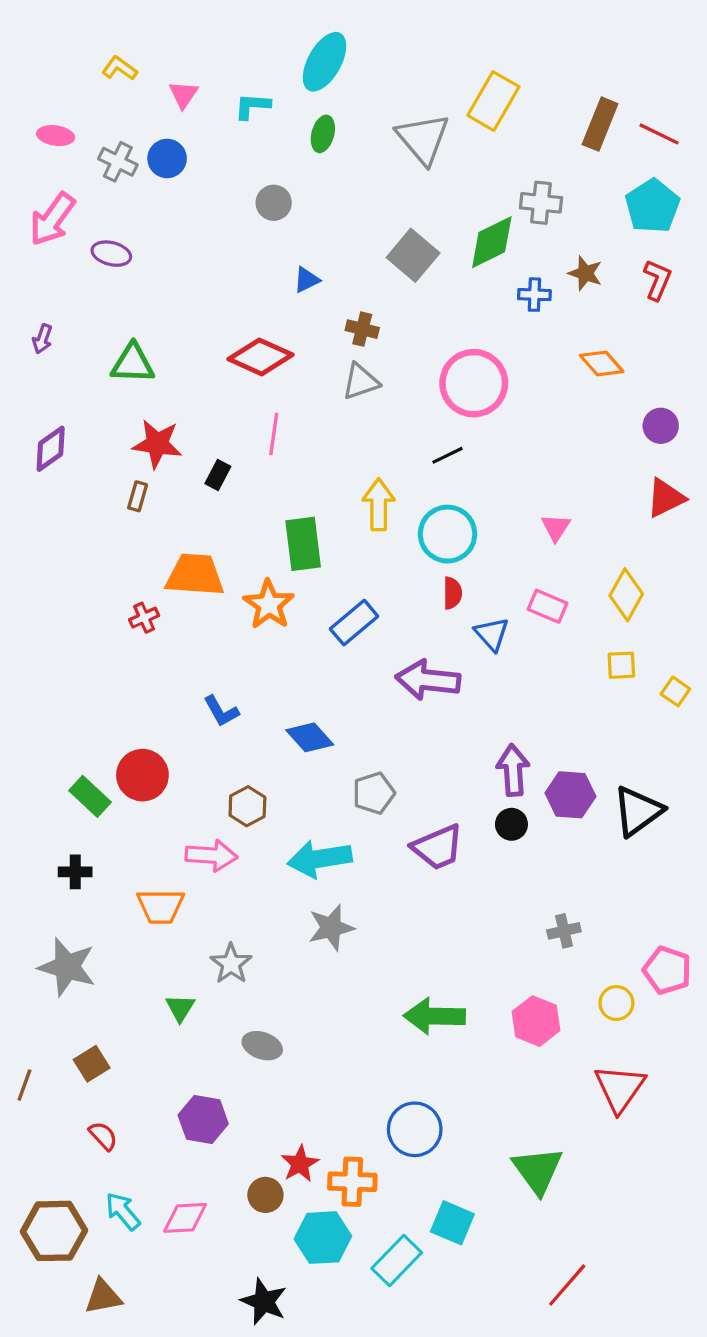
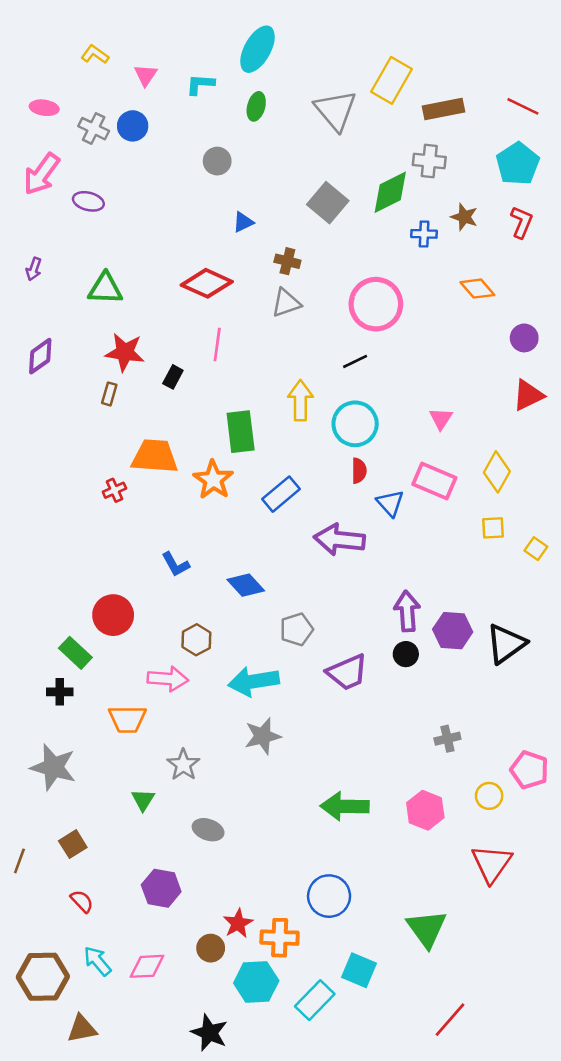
brown rectangle: (600, 124) -> (444, 109), moved, turned 57
pink rectangle: (548, 606) -> (434, 481), size x1.4
green rectangle: (90, 796) -> (75, 653), moved

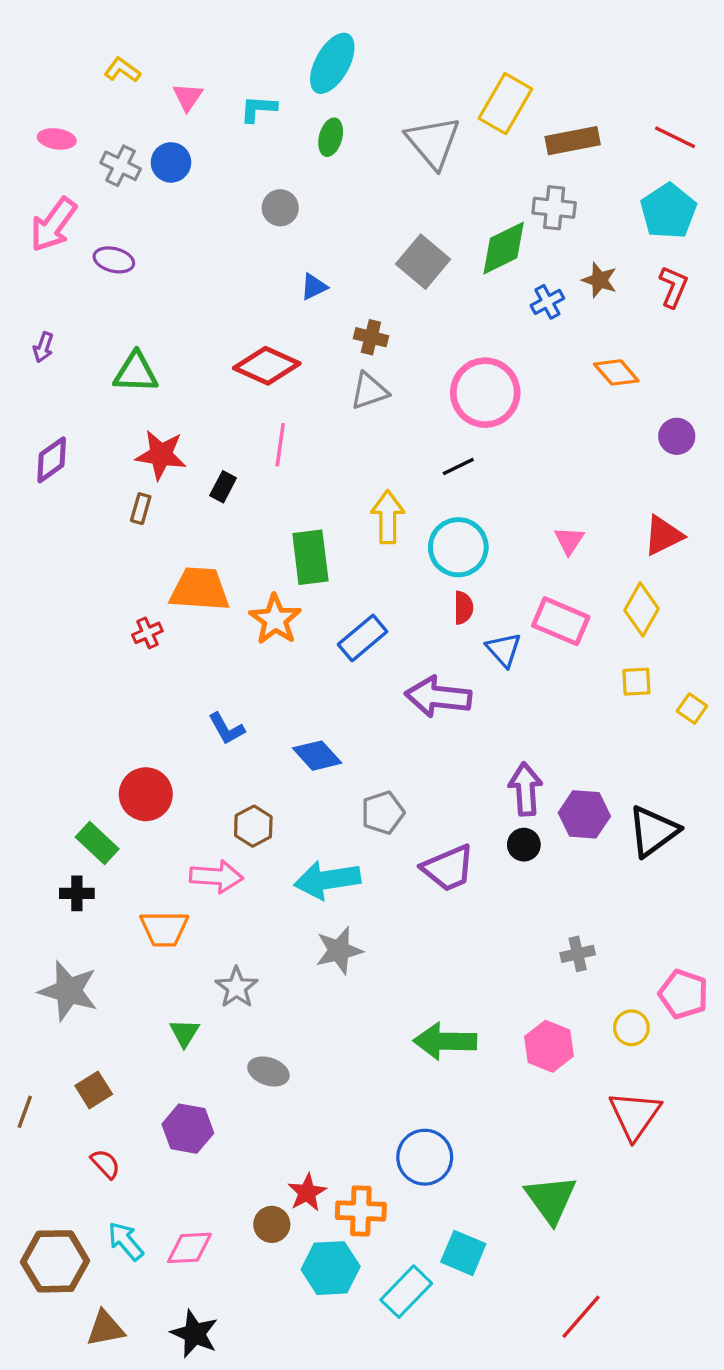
blue cross: (424, 234) -> (547, 302), turned -30
red triangle: (528, 395) -> (663, 535), moved
purple hexagon: (161, 888) -> (188, 1129), moved
black star: (209, 1033) -> (195, 1334), moved

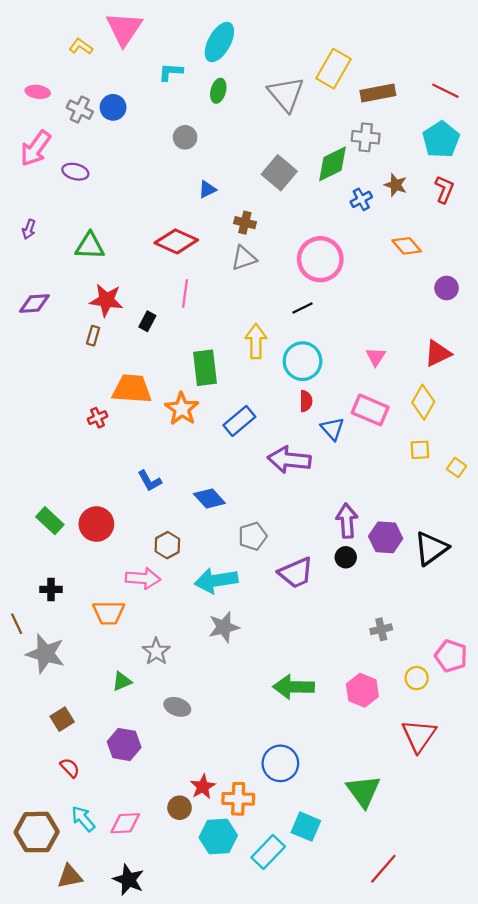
pink triangle: (188, 97) -> (124, 29), moved, size x1.8
purple diamond: (52, 460) -> (34, 304), turned 32
green rectangle: (97, 843) -> (50, 521), moved
green triangle: (184, 1033) -> (122, 681), turned 35
brown line: (25, 1112) -> (17, 624), moved, turned -45

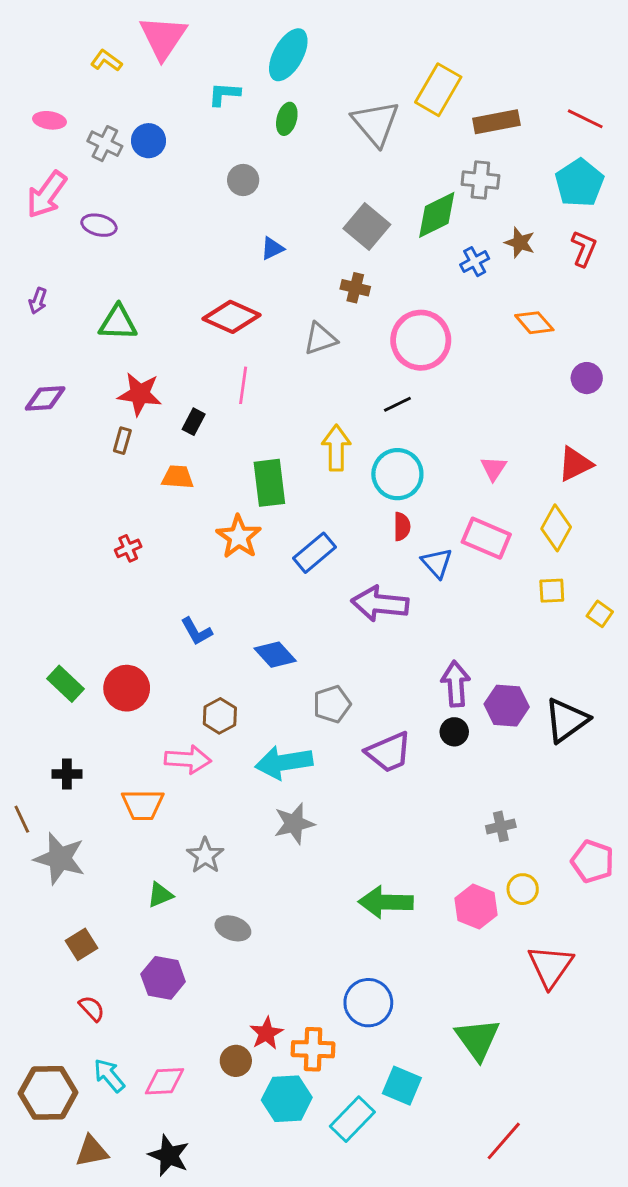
brown cross: (245, 223) -> (355, 288), moved
orange trapezoid: (132, 389) -> (178, 477), moved, size x0.6
yellow circle: (417, 678) -> (523, 889), moved

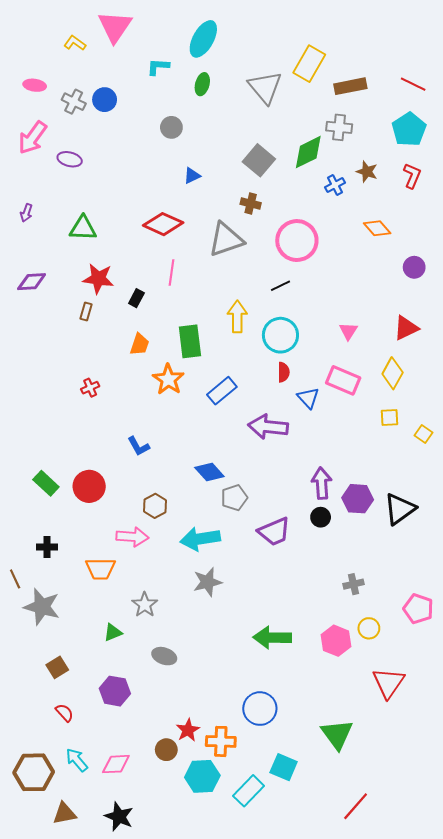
gray triangle: (320, 339) -> (226, 239), size x1.5
orange trapezoid: (178, 477) -> (140, 344), moved, turned 105
blue diamond: (275, 655) -> (209, 472), moved

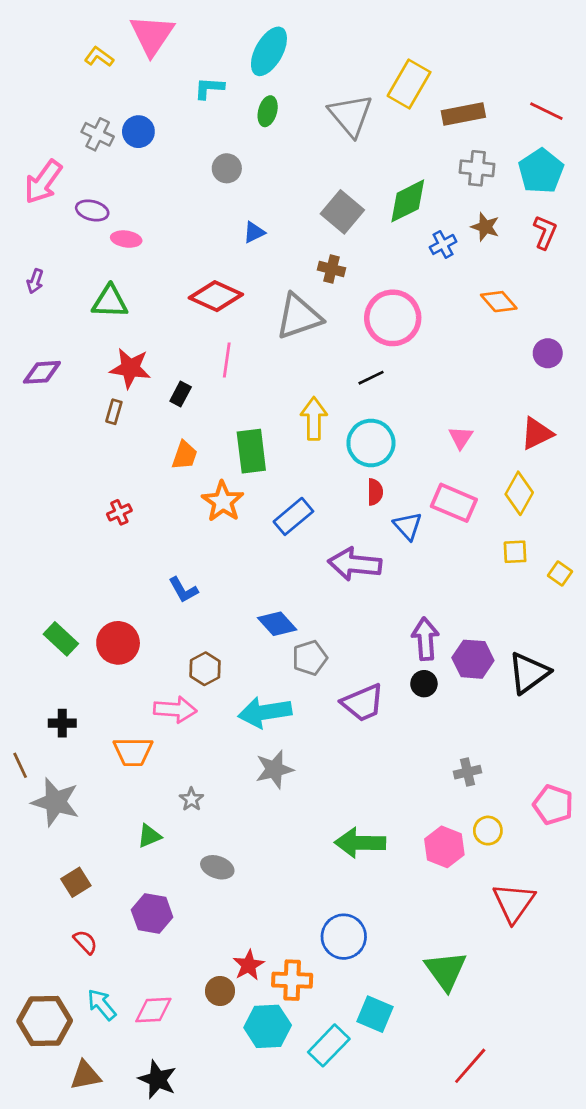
pink ellipse: (35, 85) -> (126, 239), moved
gray cross: (339, 127) -> (477, 168), moved
gray star: (145, 605) -> (191, 799), size x0.7

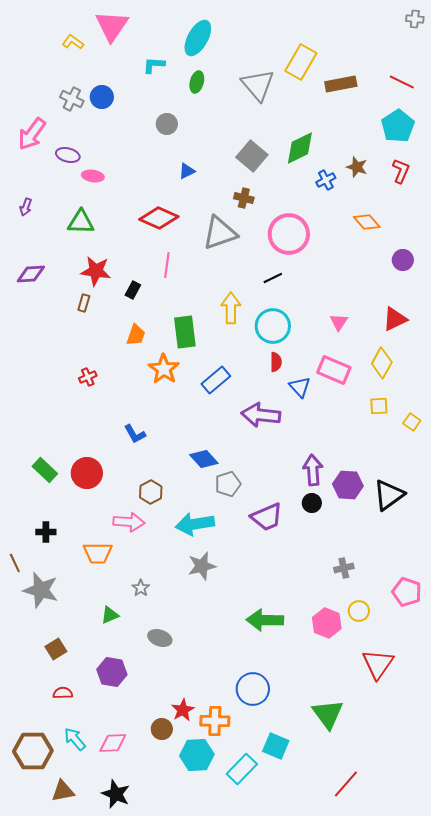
gray cross: (477, 168) -> (415, 19), moved, size x0.7
red semicircle: (85, 942) -> (63, 693), turned -48

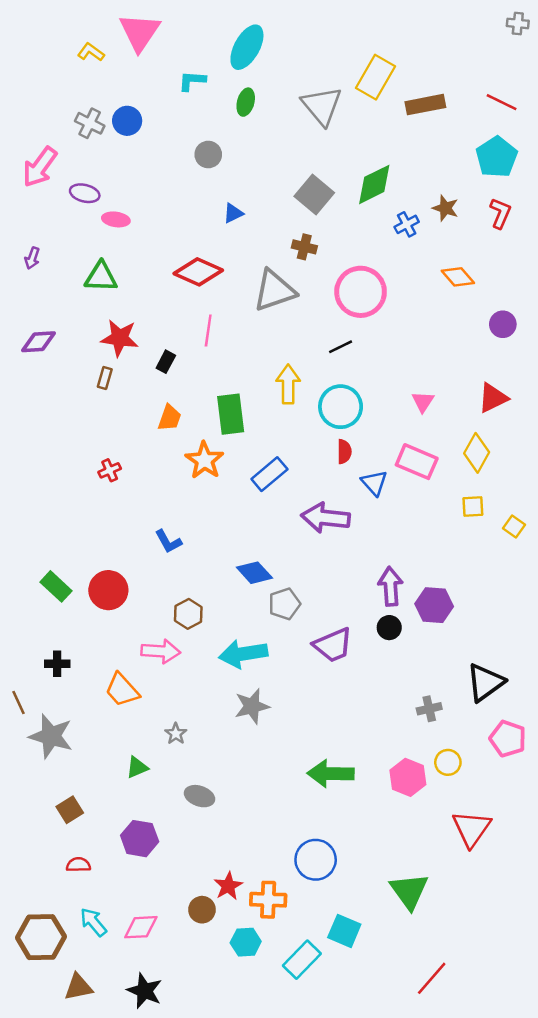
black triangle: (389, 495) -> (485, 682), moved
orange trapezoid: (98, 553) -> (122, 690), turned 48
cyan hexagon: (197, 755) -> (246, 942), size x0.7

